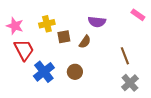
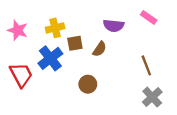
pink rectangle: (138, 15) -> (149, 17), moved
red trapezoid: (24, 50) -> (21, 75), moved
blue cross: (44, 72) -> (50, 58), moved

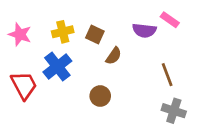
purple semicircle: (114, 26) -> (144, 30), moved
brown square: (75, 43) -> (95, 34), moved, turned 35
gray cross: (152, 97) -> (174, 111), turned -30

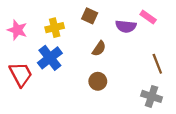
brown square: (95, 34) -> (90, 16), moved
brown line: (167, 75) -> (157, 64), moved
brown circle: (100, 96) -> (98, 81), moved

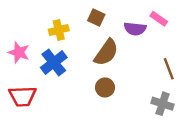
pink star: (17, 30) -> (19, 52), moved
brown semicircle: (99, 49) -> (106, 52), size x1.6
red trapezoid: (21, 74) -> (22, 96), moved, turned 116

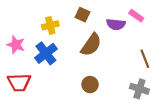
brown circle: (105, 87) -> (90, 85), moved

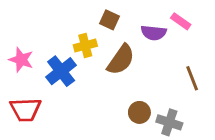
yellow cross: (50, 25) -> (85, 45), moved
brown circle: (90, 85) -> (139, 112), moved
gray cross: (139, 89) -> (169, 122), moved

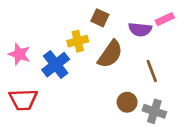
pink rectangle: (181, 21) -> (165, 19), turned -60
brown line: (192, 78) -> (152, 71), moved

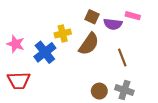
brown square: (100, 18) -> (92, 17), moved
pink rectangle: (165, 19) -> (133, 16), turned 40
brown circle: (127, 102) -> (99, 91), moved

